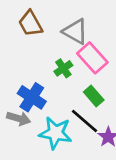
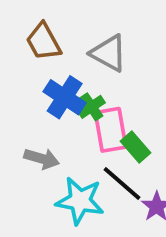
pink rectangle: (92, 58) -> (111, 130), moved, turned 32
blue cross: (32, 97) -> (65, 97), moved
gray arrow: (19, 118) -> (42, 159), moved

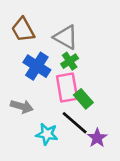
green cross: (91, 107) -> (70, 61), moved
cyan star: (80, 201) -> (47, 134), size x0.7

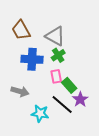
blue cross: (37, 66) -> (32, 59), turned -30
pink rectangle: (67, 88) -> (56, 76), size x0.6
purple star: (97, 138) -> (80, 99), moved

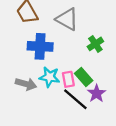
green cross: (58, 55) -> (95, 44), moved
pink rectangle: (56, 76) -> (68, 79), moved
cyan star: (40, 113) -> (49, 77), moved

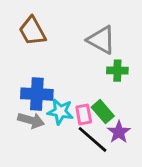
gray triangle: (67, 19) -> (101, 40), moved
green cross: (95, 44) -> (117, 71), turned 35
blue cross: (40, 46) -> (37, 94), moved

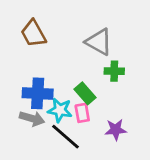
green rectangle: (103, 112) -> (85, 93), moved
purple star: (119, 132) -> (116, 130), turned 30
black line: (92, 139) -> (65, 137), moved

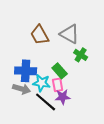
brown trapezoid: (33, 34) -> (40, 35), moved
green cross: (114, 71) -> (81, 55), turned 32
purple star: (116, 130) -> (63, 97), moved

